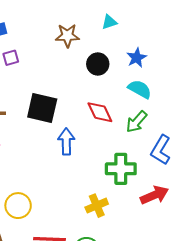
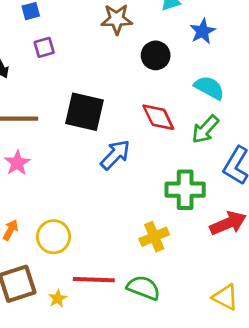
blue star: (137, 58) -> (203, 31), moved
blue arrow: (66, 142) -> (115, 155), turned 45

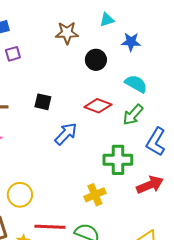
blue star: (203, 31) -> (131, 42), turned 30
black square: (84, 112) -> (43, 102), size x0.6
red diamond: (158, 117) -> (98, 106), turned -44

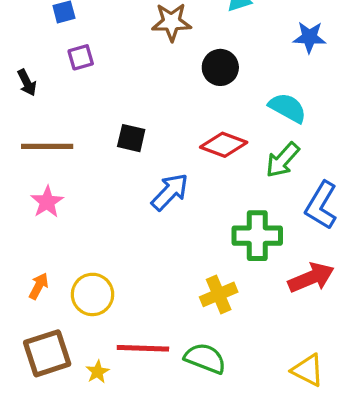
blue star: (131, 42) -> (309, 37), moved

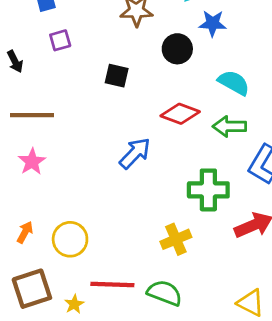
blue star: (309, 37) -> (213, 23), moved
black square: (131, 138) -> (117, 76), moved
green arrow: (283, 160) -> (230, 126), turned 48

